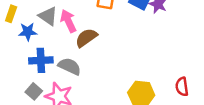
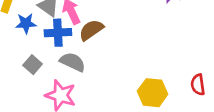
blue cross: (41, 60) -> (58, 33), moved
gray square: (34, 91) -> (33, 65), moved

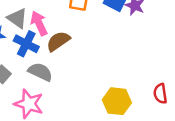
blue cross: (58, 33) -> (26, 44), turned 30

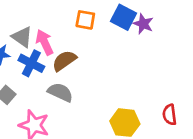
gray semicircle: (40, 72) -> (60, 92), moved

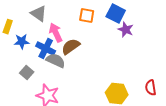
purple star: (143, 24) -> (126, 30), moved
gray triangle: (22, 37) -> (39, 14), moved
gray semicircle: (60, 92) -> (56, 61), moved

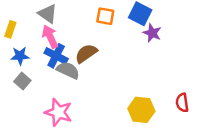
pink arrow: (56, 33) -> (50, 37), moved
blue star: (22, 42) -> (20, 56), moved
gray square: (27, 73) -> (22, 81), moved

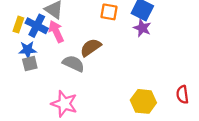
purple star: (152, 33) -> (142, 28), moved
blue cross: (56, 56) -> (37, 26), moved
gray square: (22, 81) -> (30, 64), moved, turned 35

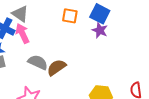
brown semicircle: (91, 48) -> (56, 67), moved

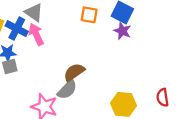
gray semicircle: (38, 62) -> (67, 89), moved, turned 108

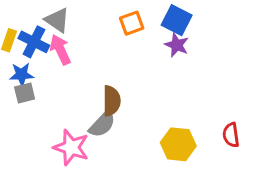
orange square: (89, 15) -> (132, 23), turned -30
brown semicircle: (74, 72) -> (112, 101), turned 125

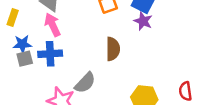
blue cross: (34, 42) -> (50, 54), moved, turned -30
brown semicircle: (112, 101) -> (113, 49), moved

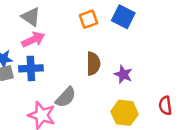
purple star: (143, 21) -> (123, 74), moved
pink arrow: (53, 25) -> (33, 40), turned 90

